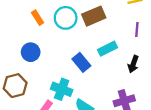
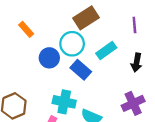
cyan circle: (66, 18) -> (72, 44), moved
blue circle: (31, 52) -> (49, 58), moved

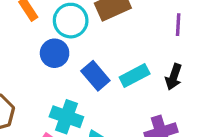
cyan circle: (72, 44) -> (71, 21), moved
cyan rectangle: (106, 51) -> (135, 75), moved

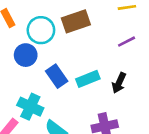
purple line: (178, 25) -> (127, 42), turned 54

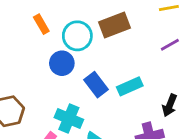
black arrow: (119, 83) -> (170, 105), moved

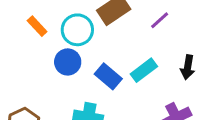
purple line: (170, 45) -> (160, 20), moved
black arrow: (170, 105) -> (188, 67), moved

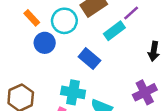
blue circle: (68, 62) -> (45, 43), moved
cyan rectangle: (144, 70) -> (114, 31), moved

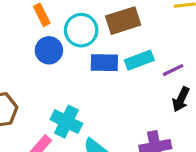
purple line: (131, 13) -> (173, 70), moved
blue rectangle: (89, 59) -> (104, 63), moved, turned -55

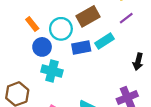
purple line: (173, 70) -> (126, 18), moved
cyan cross: (66, 122) -> (52, 71), moved

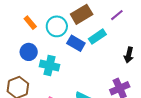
blue circle: (42, 47) -> (29, 52), moved
blue rectangle: (81, 48) -> (76, 43), turned 42

